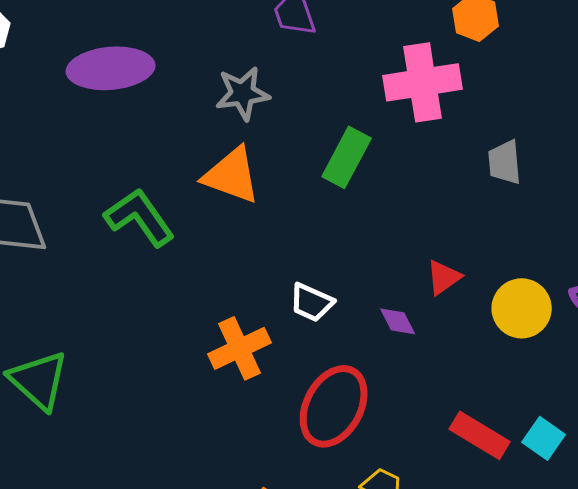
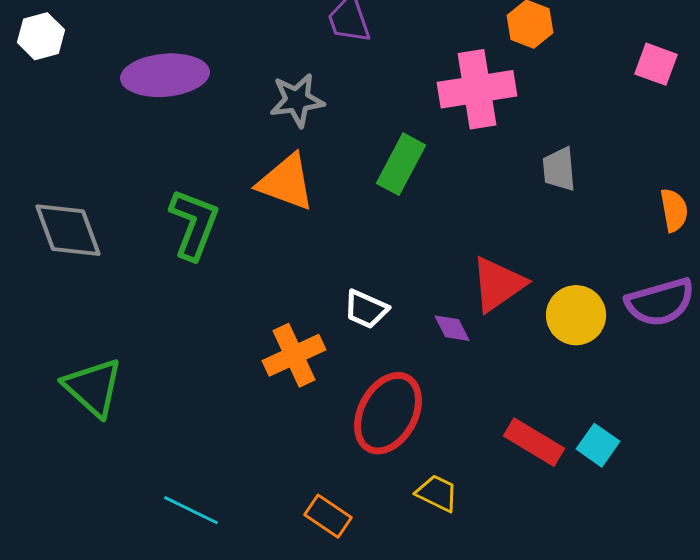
green L-shape: (140, 217) -> (194, 224), turned 56
red triangle: (444, 277) -> (498, 284), size x1.6

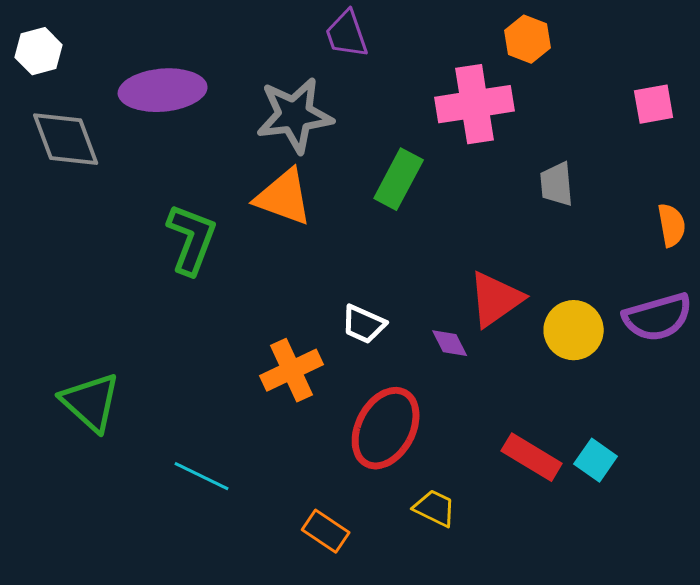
pink square: (656, 64) -> (654, 104), moved, turned -30
gray star: (297, 100) -> (295, 115), size x1.4
gray diamond: (68, 230) -> (66, 139), moved
cyan line: (191, 510) -> (202, 476), moved

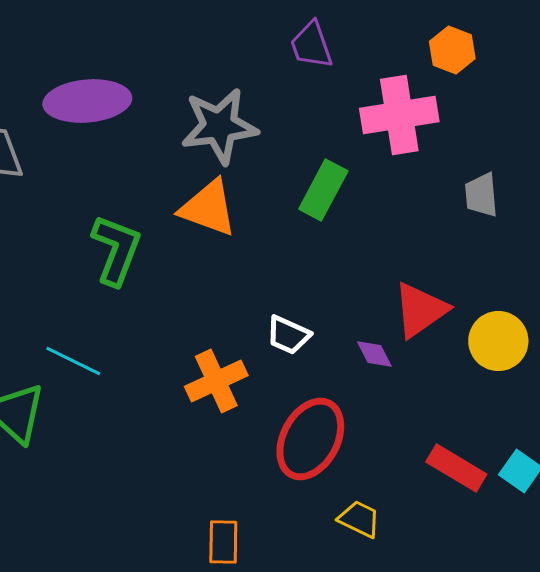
purple trapezoid: (347, 34) -> (311, 45), moved
cyan line: (202, 476) -> (73, 361), moved
orange rectangle: (326, 531) -> (223, 542), moved, turned 57

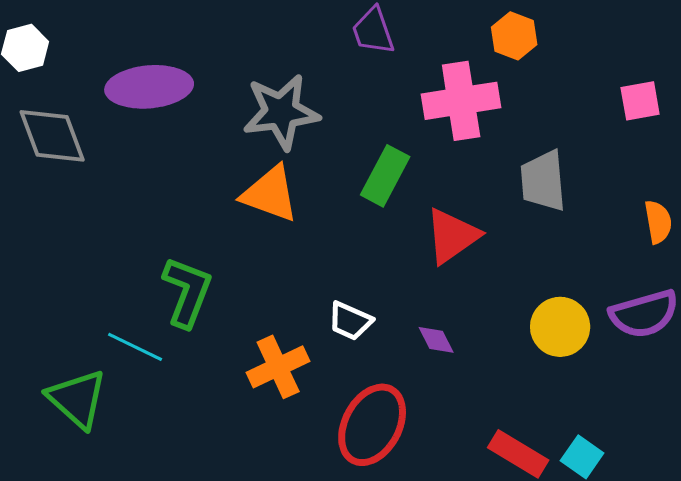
gray trapezoid: (481, 195) -> (543, 181), size x1.4
green L-shape: (116, 250) -> (187, 292), moved
red triangle: (420, 310) -> (452, 236), moved

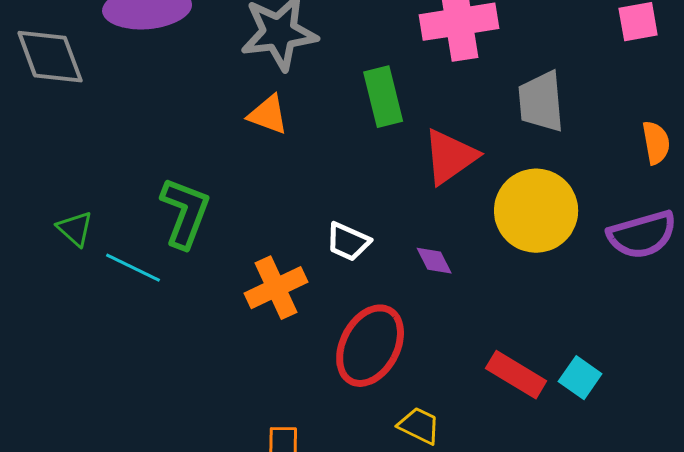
green rectangle: (385, 176) -> (383, 97), turned -42
orange triangle: (270, 194) -> (268, 115), size x0.7
yellow circle: (560, 327) -> (536, 211), moved, size x1.4
green triangle: (77, 399) -> (75, 229), moved, size x0.6

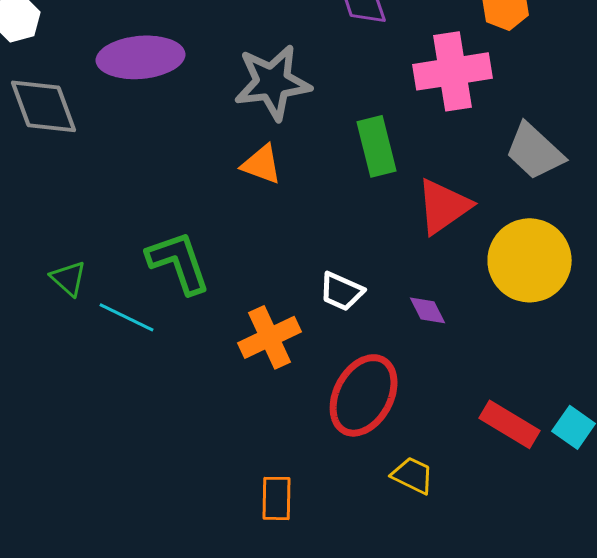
gray trapezoid: (541, 102) -> (535, 151), turned -42
green L-shape: (185, 213) -> (179, 262), turned -40

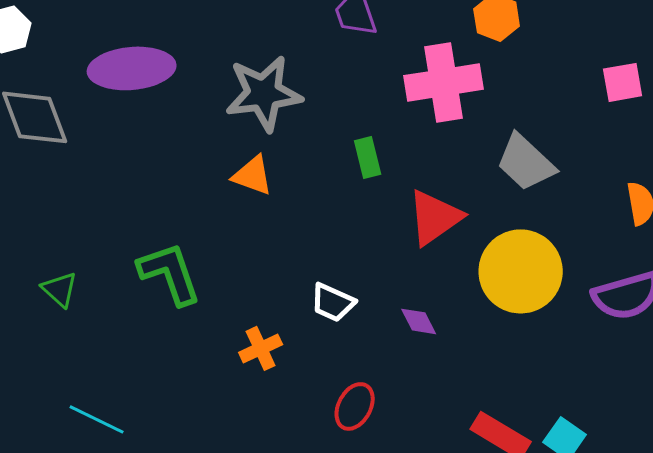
green rectangle: (377, 146) -> (368, 157), size x0.7
cyan line: (127, 317) -> (97, 419), moved
orange cross: (270, 337) -> (261, 348), size x0.7
red ellipse: (364, 395) -> (355, 406), size x0.6

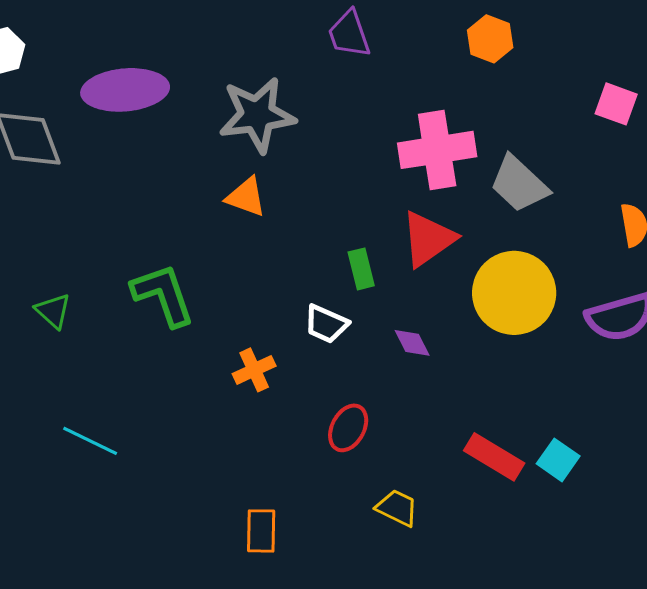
pink cross: (444, 82) -> (437, 150), moved
pink square: (623, 82) -> (616, 104), turned 30
green rectangle: (368, 157) -> (361, 269), moved

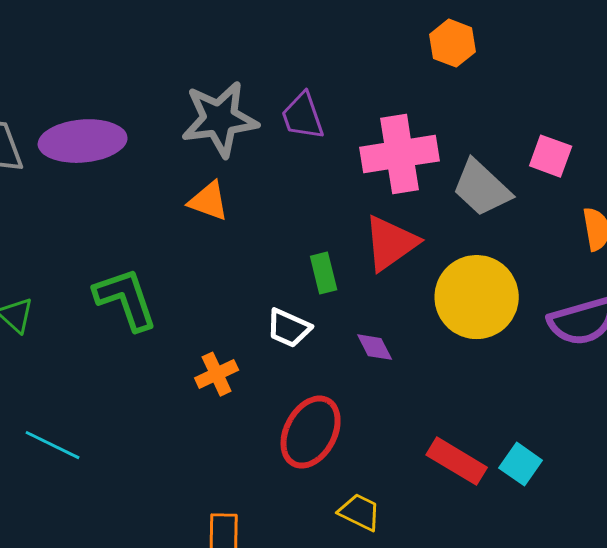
purple trapezoid: (349, 34) -> (303, 116), moved
purple ellipse: (125, 90) -> (83, 141), moved
pink square: (616, 104) -> (551, 156), moved
red ellipse: (348, 428) -> (311, 432), size x1.5

